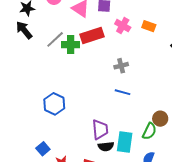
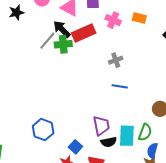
black arrow: (24, 30) -> (62, 29), moved
blue hexagon: (54, 104) -> (43, 130), moved
green semicircle: (149, 131) -> (145, 132), moved
blue square: (43, 149) -> (75, 147), moved

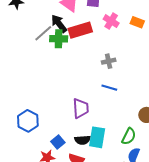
purple trapezoid: (101, 126) -> (81, 108), moved
cyan rectangle: (127, 136) -> (97, 137), moved
black semicircle: (109, 142) -> (83, 140), moved

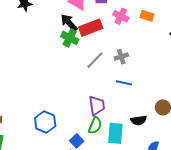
gray line: (43, 33) -> (95, 60), moved
green cross: (59, 39) -> (70, 38), turned 30
green semicircle: (129, 136) -> (95, 125), moved
black semicircle: (83, 140) -> (139, 120), moved

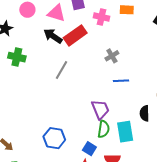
green cross: (70, 38) -> (17, 57), moved
gray line: (95, 60) -> (62, 70), moved
black semicircle: (139, 120) -> (145, 113), turned 112

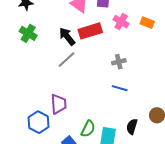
black arrow: (53, 36) -> (67, 36), moved
purple trapezoid: (100, 109) -> (59, 104), moved

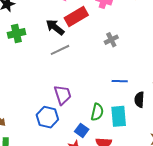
green cross: (28, 33) -> (16, 33), turned -30
gray line: (66, 60) -> (60, 50), turned 30
blue line: (120, 88) -> (120, 81), moved

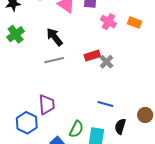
red rectangle: (76, 16) -> (92, 56), moved, size x0.7
green cross: (16, 33) -> (16, 34), turned -36
gray cross: (111, 40) -> (107, 62), turned -32

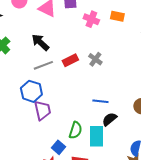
red rectangle: (92, 56) -> (70, 60), moved
blue hexagon: (27, 123) -> (31, 91), moved
black semicircle: (120, 126) -> (109, 119), moved, turned 42

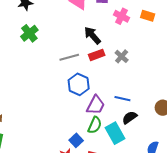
black arrow: (40, 42) -> (92, 35), moved
blue hexagon: (31, 91) -> (79, 84), moved
purple trapezoid: (42, 110) -> (96, 105), moved, turned 35
cyan rectangle: (96, 136) -> (115, 133), turned -35

